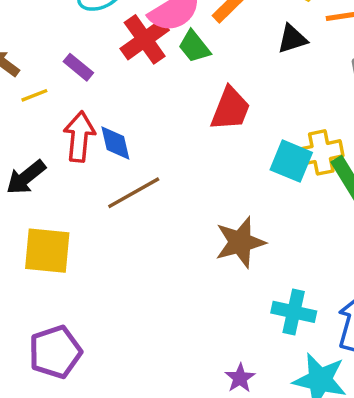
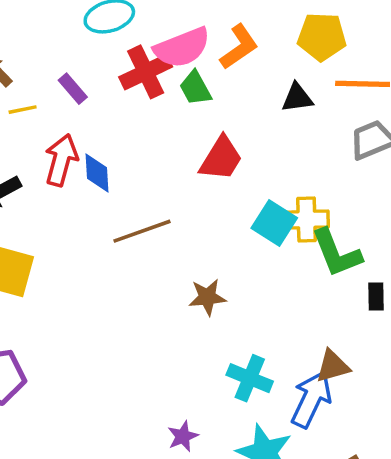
brown line: (134, 193) -> (142, 231), moved
brown star: (240, 242) -> (207, 297), size x0.7

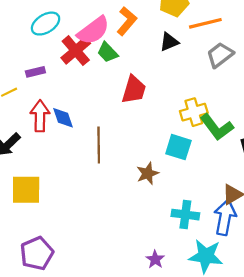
purple rectangle: (73, 89) -> (35, 72), turned -48
cyan square: (274, 223) -> (178, 147), moved
brown line: (142, 231) -> (99, 145), turned -56

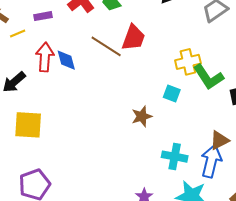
brown line: (99, 145) -> (106, 46), moved, turned -60
cyan square: (178, 147) -> (172, 94), size x0.7

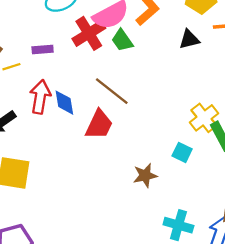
red trapezoid: (133, 38) -> (99, 125), moved
yellow cross: (188, 62) -> (204, 118), turned -30

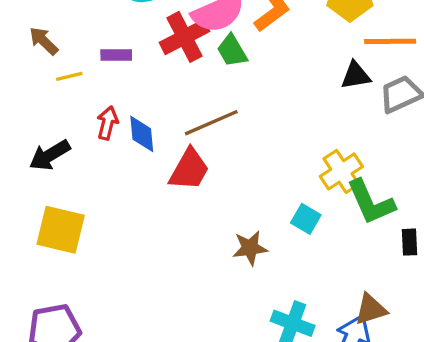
black triangle: (189, 39) -> (356, 75), moved
brown line: (112, 91) -> (211, 123), turned -66
red arrow: (40, 97) -> (107, 123), size x0.7

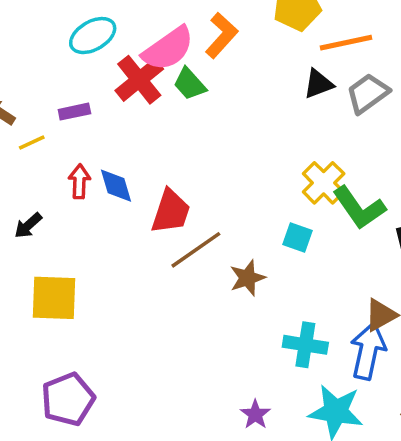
brown line: (211, 123) -> (196, 250), moved
black arrow: (50, 155) -> (28, 225), size x0.7

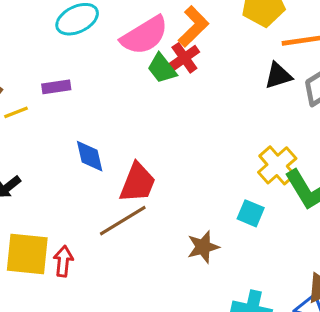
red cross: (139, 80) -> (184, 58), moved, size x0.7
red arrow: (79, 181) -> (63, 261), moved
brown line: (196, 250) -> (123, 221), moved

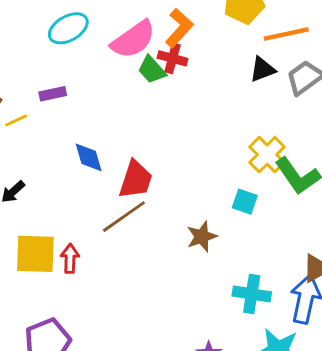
red cross: (184, 58) -> (172, 58), turned -36

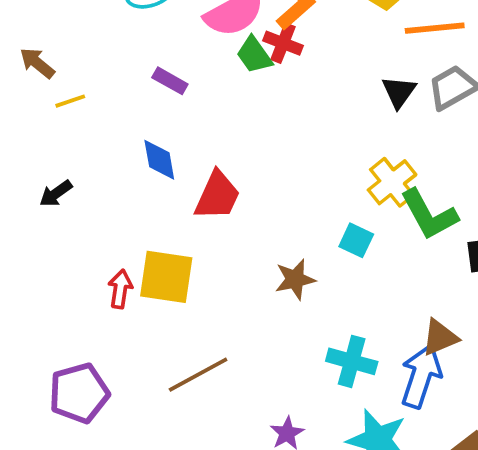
black triangle: (262, 69) -> (399, 92), moved, turned -40
purple rectangle: (53, 94) -> (170, 81), moved, turned 35
brown line: (124, 217) -> (198, 375), moved
yellow square: (35, 254) -> (166, 277), moved

